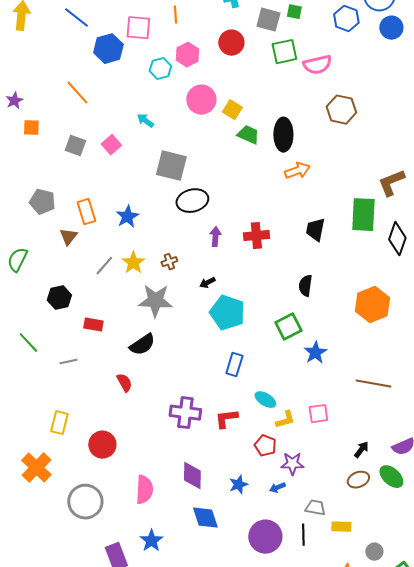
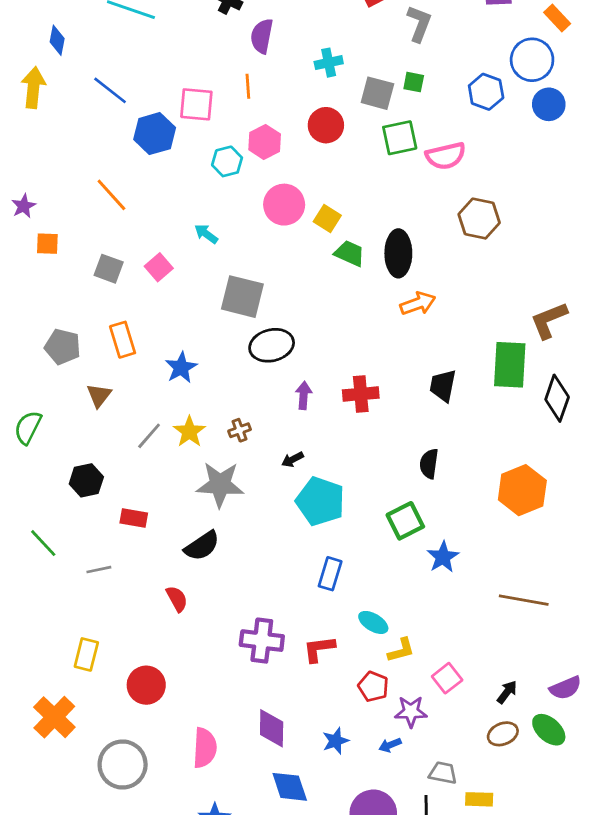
orange rectangle: (86, 212) -> (123, 340), moved
pink square: (318, 414) -> (447, 678), moved, turned -30

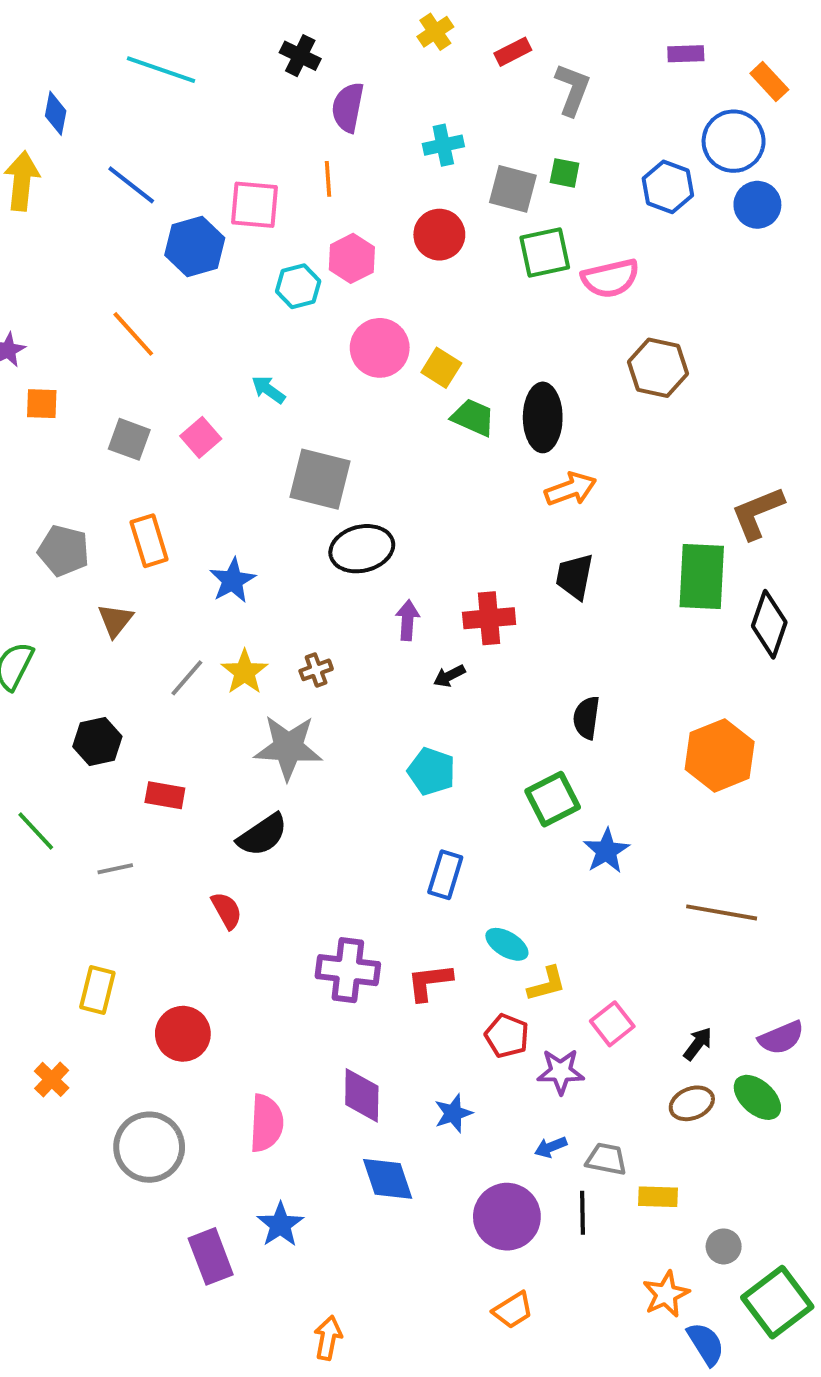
black trapezoid: (443, 386) -> (575, 577), moved
black arrow: (292, 459) -> (449, 676), moved
cyan pentagon: (320, 501) -> (431, 771), size x0.7
orange cross: (54, 717) -> (52, 1079), size x0.6
blue arrow: (390, 745) -> (551, 1147), moved

